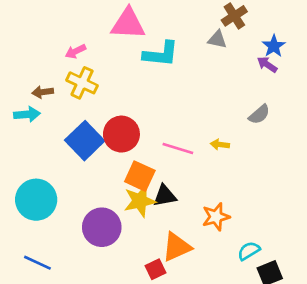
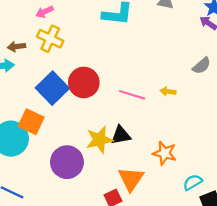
orange square: (140, 176) -> (31, 122), moved
orange star: (216, 217) -> (165, 153), turned 30
orange triangle: (177, 247) -> (131, 179), turned -32

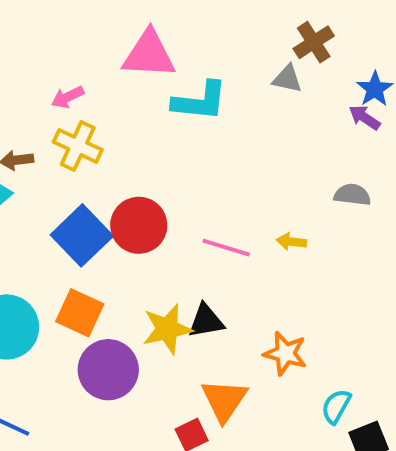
gray semicircle: (202, 66) -> (352, 195), turned -132
orange square: (31, 122) -> (80, 313), moved
cyan semicircle: (193, 182) -> (336, 406), turned -30

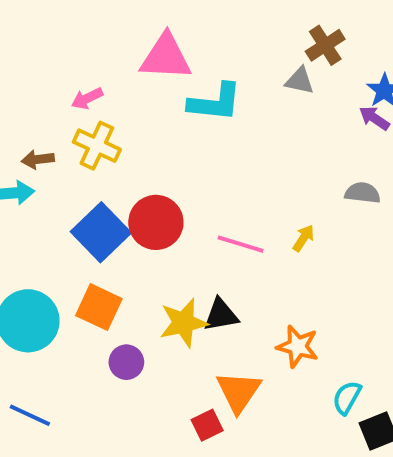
yellow arrow: (291, 242) -> (304, 238), turned 116
purple circle: (108, 370) -> (126, 362), size x0.6

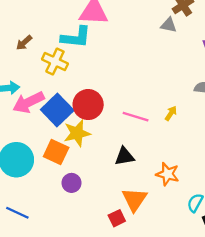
pink arrow: (87, 98) -> (28, 102), moved, size x1.8
cyan L-shape: (215, 102) -> (76, 37), moved
brown arrow: (38, 159) -> (24, 43), moved, turned -35
yellow star: (183, 323) -> (77, 133), moved

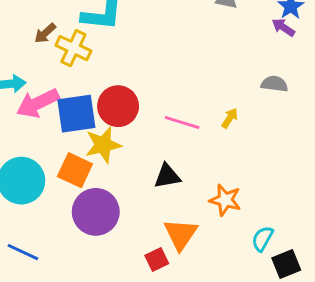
brown arrow: (24, 43) -> (45, 33), moved
blue square: (57, 110) -> (76, 114), turned 36
purple circle: (72, 183) -> (96, 212), size x1.8

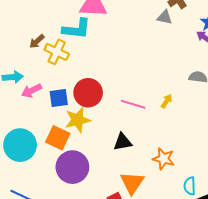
pink arrow: (38, 103) -> (32, 91), size x0.7
blue square: (76, 114) -> (59, 98), size x0.7
cyan semicircle: (262, 239) -> (190, 186), turned -30

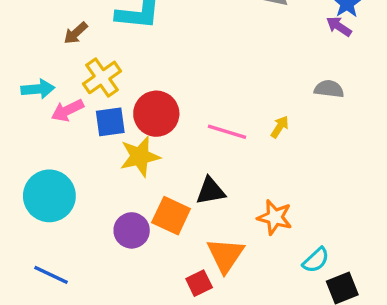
yellow cross: (57, 52) -> (102, 77), moved, turned 30
orange square: (58, 138) -> (171, 216), moved
purple circle: (72, 167) -> (132, 230), size x0.7
cyan semicircle: (190, 186) -> (316, 260), turned -132

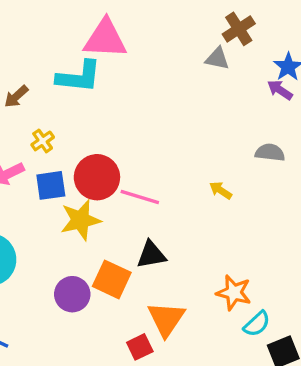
yellow cross: (102, 77) -> (43, 141), size x0.6
yellow arrow: (280, 127) -> (221, 190), turned -90
pink line: (227, 132) -> (140, 197), moved
orange star: (275, 217) -> (234, 293), moved

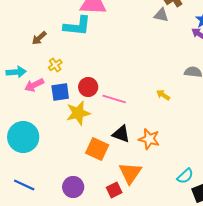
red circle: (97, 177) -> (88, 87), size x0.7
black triangle: (151, 255) -> (121, 134), turned 30
orange star: (234, 293) -> (149, 139), moved
purple circle: (72, 294) -> (73, 187), moved

